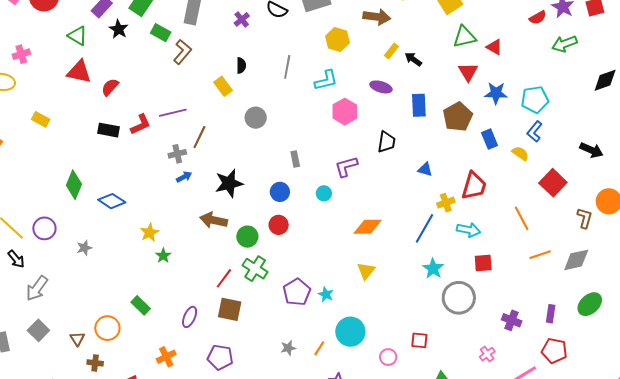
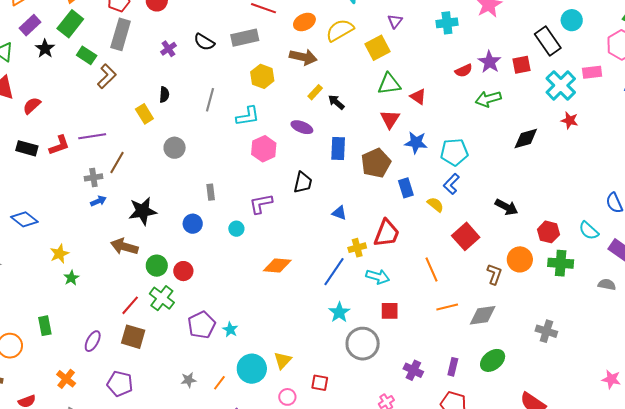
red circle: (279, 225) -> (183, 271), moved
yellow triangle: (366, 271) -> (283, 360), moved
green rectangle: (141, 305) -> (45, 326), turned 30
orange cross: (166, 357) -> (66, 379), turned -30

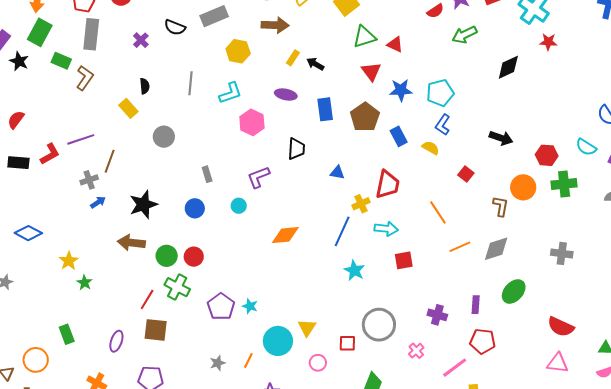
red square: (466, 236) -> (466, 174), size x0.6
gray circle: (363, 344) -> (379, 325), moved

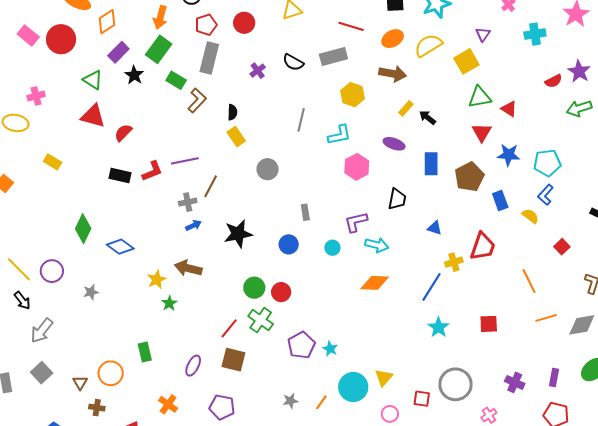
black semicircle: (145, 86) -> (232, 112), moved
cyan arrow: (386, 229) -> (377, 245), moved
brown arrow: (131, 243) -> (188, 268), moved

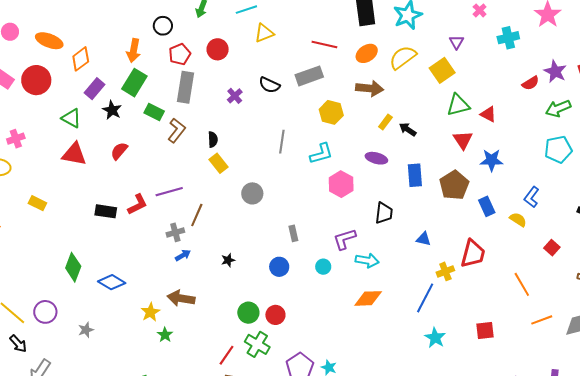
red semicircle: (123, 133) -> (119, 151), moved
cyan pentagon: (547, 163) -> (558, 149), moved
black star: (238, 234) -> (228, 260), size x0.5

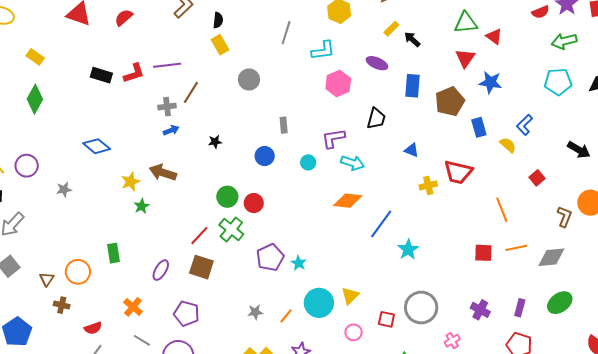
red trapezoid: (473, 254) -> (458, 172), turned 80
green diamond: (73, 267) -> (35, 99), moved
blue line: (425, 298) -> (381, 224), moved
red square: (485, 330) -> (483, 253), moved

